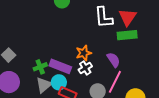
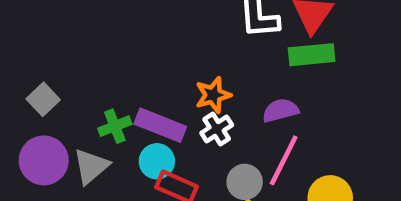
purple semicircle: (113, 60) -> (281, 110), turned -70
gray triangle: (44, 85) -> (91, 166), moved

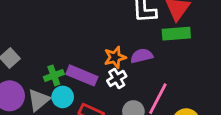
purple semicircle: (281, 110) -> (142, 56), moved
cyan circle: (157, 161) -> (63, 97), moved

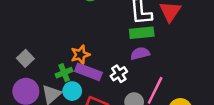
green rectangle: (176, 34) -> (142, 33), moved
orange star: (115, 57) -> (80, 55), moved

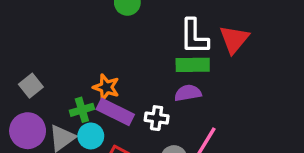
orange star: (80, 55) -> (106, 87), turned 30
white cross: (119, 74) -> (157, 118), turned 35

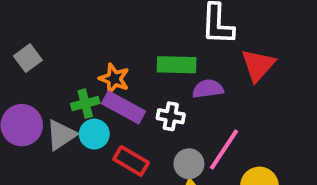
red triangle: (234, 39) -> (258, 65), moved
green rectangle: (193, 65) -> (177, 65), moved
gray square: (31, 86) -> (28, 58), moved

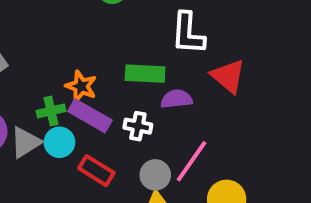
red triangle: (258, 65) -> (228, 76), turned -33

